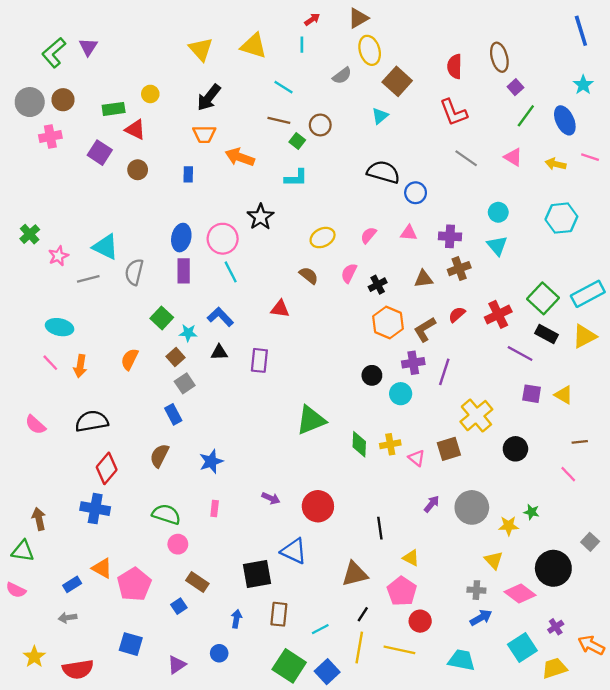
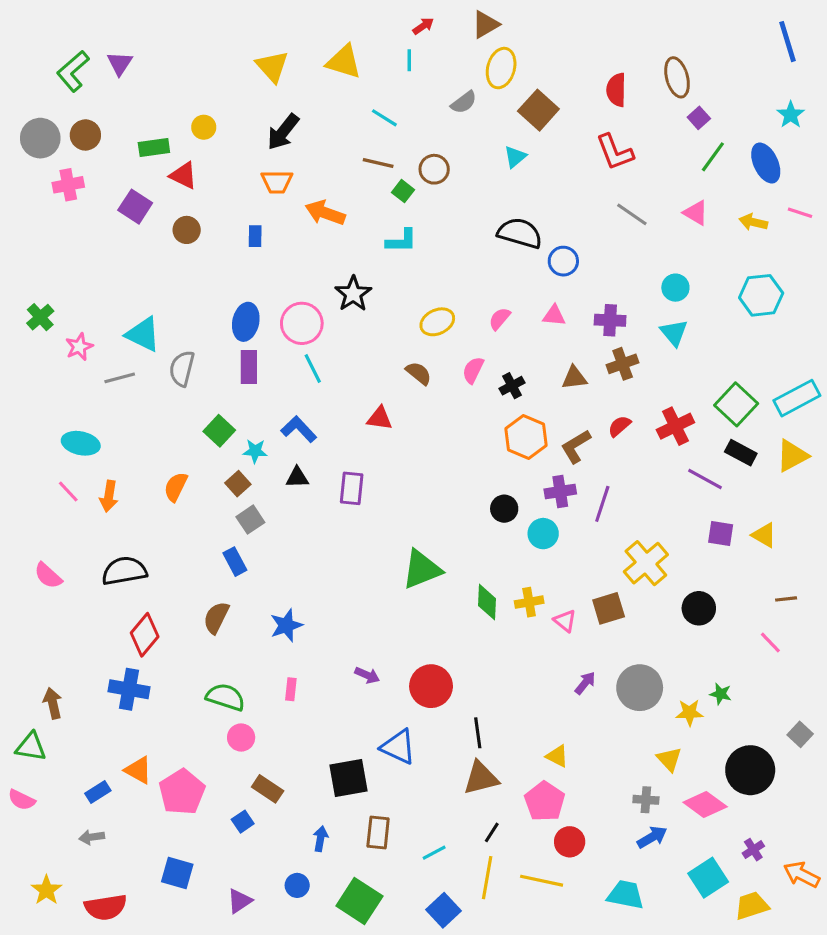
yellow ellipse: (370, 50) -> (501, 68), turned 32
black line: (380, 528) -> (478, 733), moved
green square: (289, 666) -> (359, 901), moved

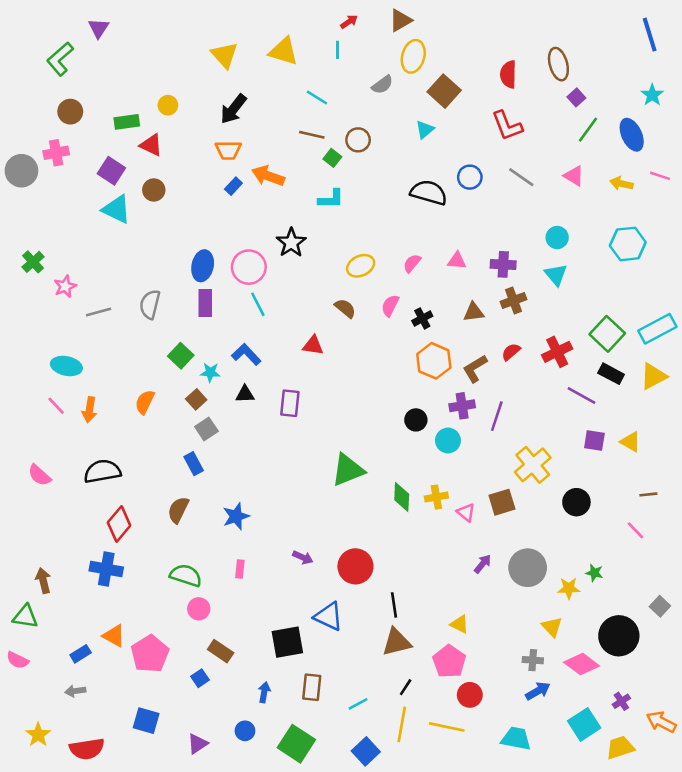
purple triangle: (120, 63) -> (99, 28), moved
gray circle: (40, 138) -> (21, 171), moved
blue rectangle: (255, 236) -> (233, 186), moved, turned 42
blue circle: (563, 261) -> (470, 177), moved
cyan triangle: (143, 334) -> (117, 209), moved

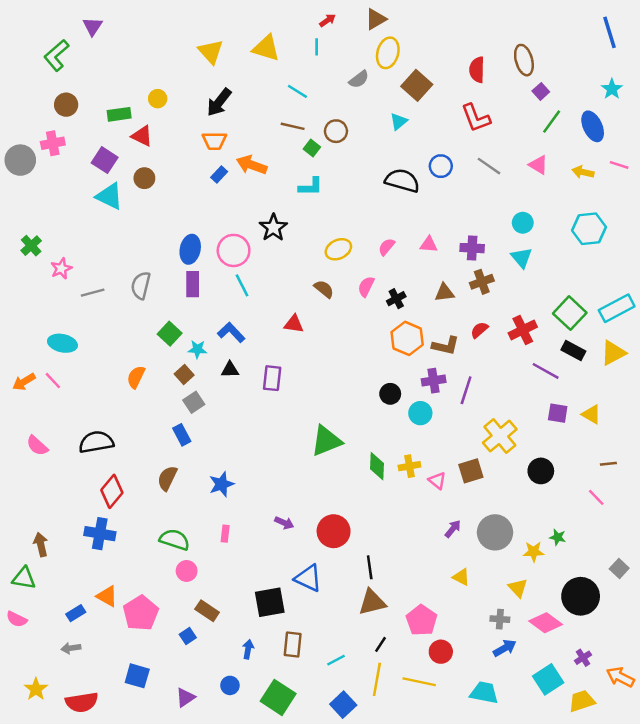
brown L-shape: (475, 369) -> (446, 346), turned -136
orange arrow: (90, 410) -> (24, 382), moved, turned 50
yellow triangle: (460, 624) -> (461, 577), moved

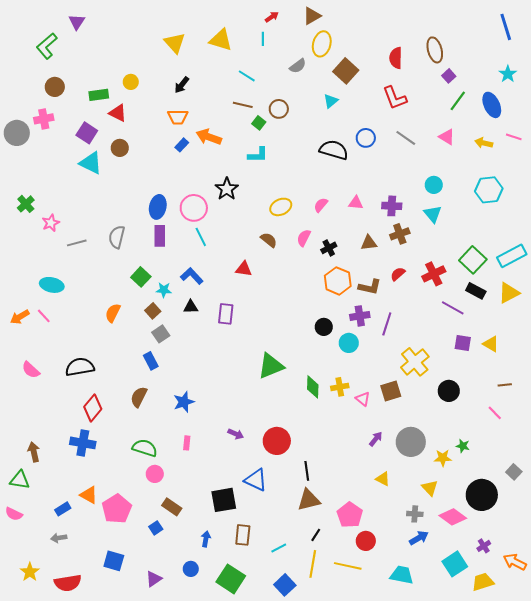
black arrow: (219, 102) -> (182, 85), size x0.7

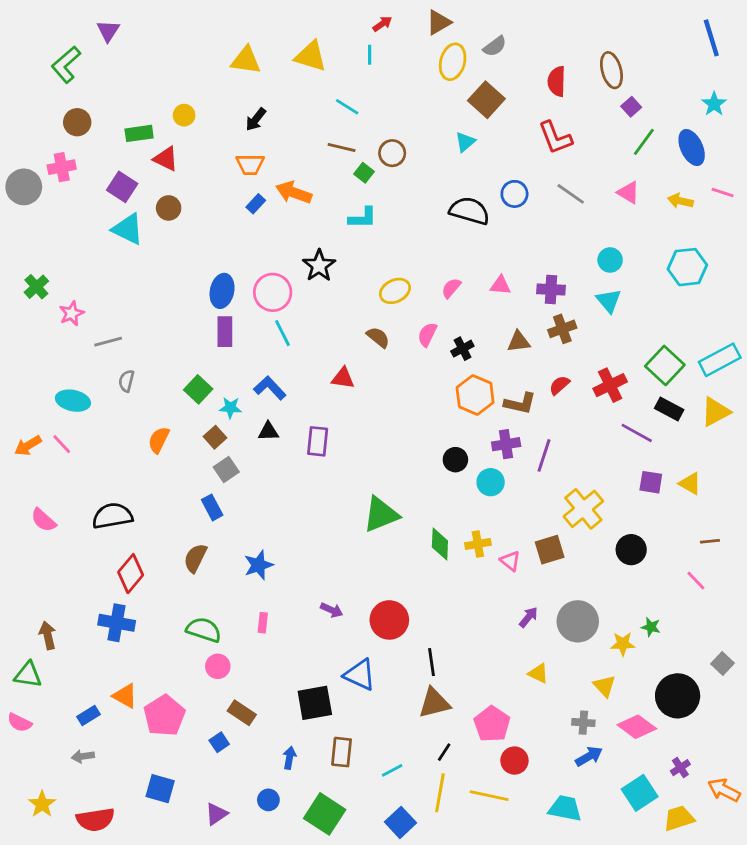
yellow triangle: (175, 43) -> (246, 60), turned -40
gray semicircle: (298, 66) -> (495, 46), moved
gray semicircle: (117, 237) -> (126, 381), moved, size x0.7

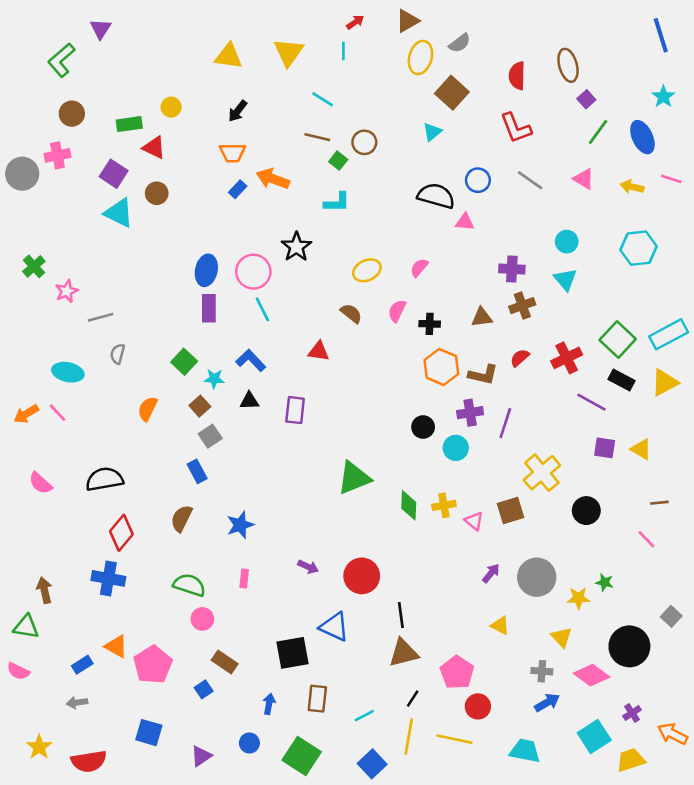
yellow triangle: (311, 56) -> (289, 52), turned 48
pink triangle: (500, 285) -> (465, 222), moved
black cross: (462, 349) -> (430, 324), turned 30

